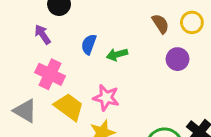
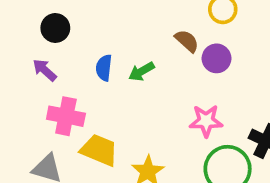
brown semicircle: (160, 24) -> (187, 41), moved
pink star: (106, 98) -> (206, 121), moved

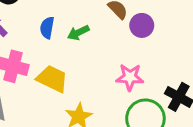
yellow trapezoid: (99, 150) -> (52, 79), moved

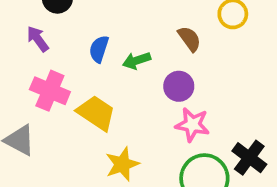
purple circle: (142, 25) -> (179, 86), moved

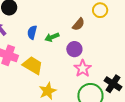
brown semicircle: (189, 39) -> (78, 24), turned 80
pink star: (192, 125) -> (83, 68), turned 30

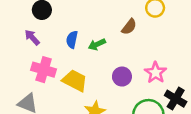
purple circle: (74, 49) -> (122, 77), moved
pink star: (83, 68) -> (156, 73), moved

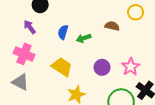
brown semicircle: (129, 27) -> (112, 26), turned -120
pink cross: (44, 70) -> (24, 54), moved

